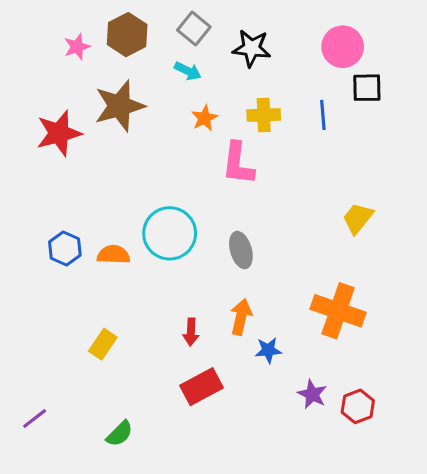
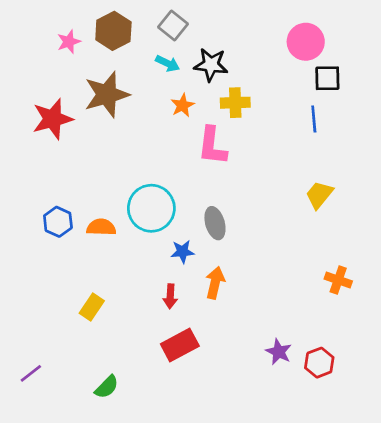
black star: (252, 48) -> (211, 65), moved
blue line: (323, 115) -> (314, 119), moved
orange cross: (338, 311) -> (338, 280), moved, size x0.6
blue star: (268, 350) -> (182, 252), moved

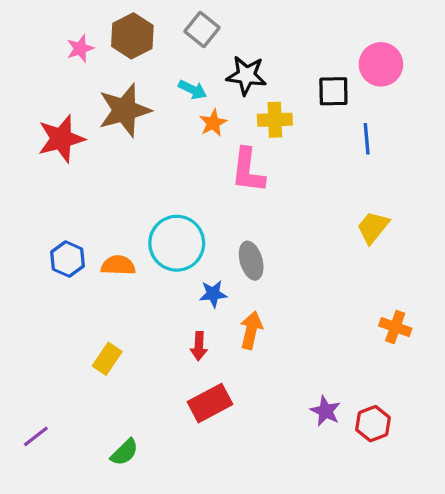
pink circle: (306, 42) -> (381, 64), moved
cyan arrow: (168, 63) -> (193, 90), moved
black square: (327, 78) -> (333, 91), moved

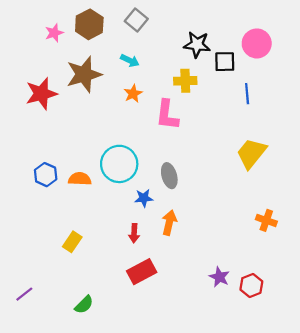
black star: (246, 75) -> (197, 45), moved
orange star: (213, 123) -> (133, 94), moved
yellow trapezoid: (373, 227) -> (251, 153), size x1.4

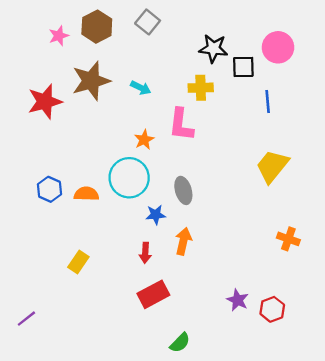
cyan arrow: (130, 61) -> (141, 88), moved
orange star: (133, 94) -> (144, 140), moved
green semicircle: (84, 305) -> (180, 343), moved

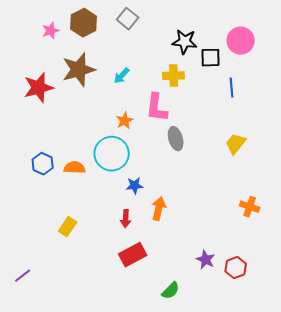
cyan arrow: (141, 88) -> (122, 76), turned 108
yellow trapezoid: (272, 166) -> (236, 144), size x0.7
gray ellipse: (183, 190) -> (176, 139), moved
green semicircle: (180, 343) -> (171, 291), moved

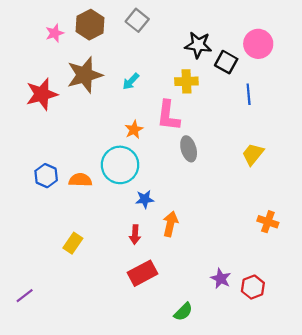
black square: (211, 58) -> (226, 62), turned 30

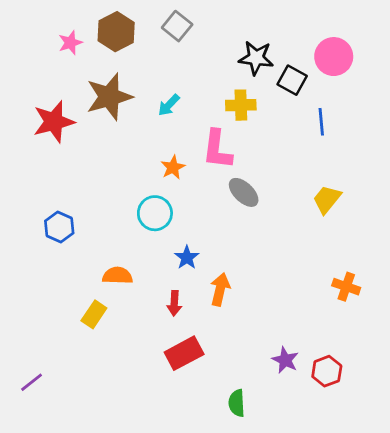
gray ellipse: (189, 149) -> (244, 192), turned -30
cyan circle: (120, 165) -> (155, 213), size x0.7
orange semicircle: (80, 180) -> (117, 276), moved
blue star: (145, 199) -> (187, 258), turned -30
green semicircle: (183, 312) -> (237, 403), turned 132

